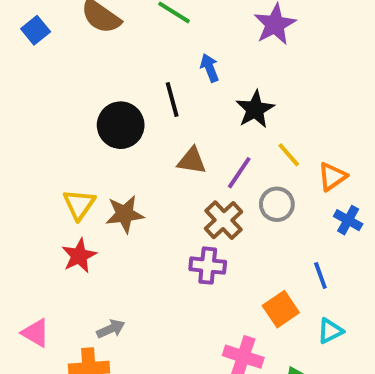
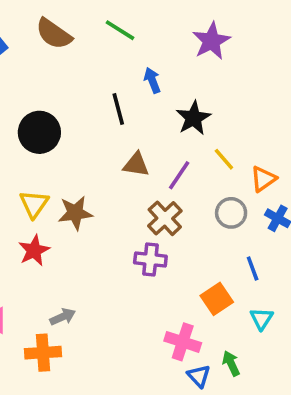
black circle: (121, 125) -> (39, 132), moved
gray circle: (277, 204) -> (231, 213), moved
cyan triangle: (330, 331) -> (262, 319), turned -30

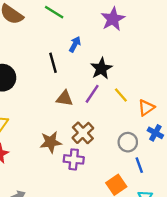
blue arrow: (152, 80) -> (75, 44), turned 49
purple line: (179, 175) -> (92, 94), moved
brown star: (75, 213) -> (51, 142), moved
gray circle: (231, 213) -> (128, 142), moved

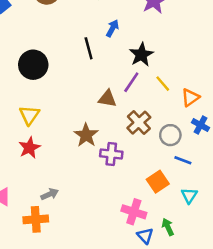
brown triangle: (64, 98) -> (107, 99), moved
brown cross: (83, 133) -> (139, 123), moved
brown star: (51, 142) -> (86, 135), turned -30
blue line: (139, 165) -> (183, 160), turned -49

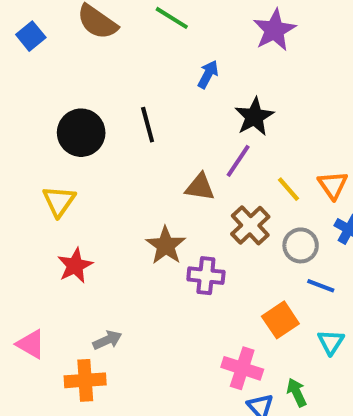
black line: (89, 48) -> (148, 125), moved
yellow line: (163, 84) -> (289, 189), moved
orange triangle: (190, 97) -> (333, 185), turned -30
yellow triangle: (29, 115) -> (59, 201), moved

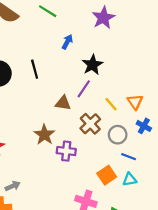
cyan triangle: (331, 342) -> (130, 179), moved, turned 48

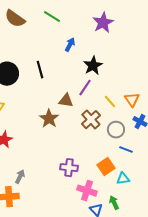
brown star: (44, 135) -> (49, 119), moved
purple cross: (66, 151) -> (69, 168), moved
cyan triangle: (130, 179) -> (123, 179), moved
gray arrow: (13, 186) -> (20, 177), turned -40

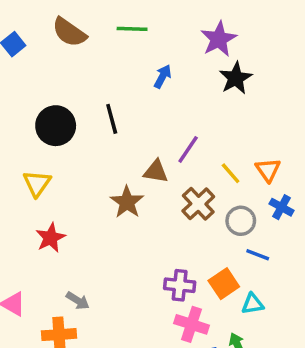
green line: (52, 17) -> (132, 29), turned -30
black star: (93, 66) -> (236, 78), moved
purple cross: (69, 168) -> (180, 285), moved
gray arrow: (20, 177) -> (78, 301), turned 96

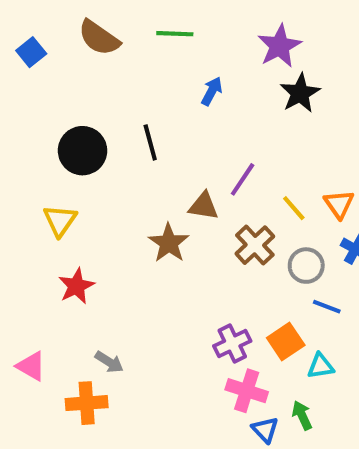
purple cross: (180, 285) -> (232, 344), turned -32

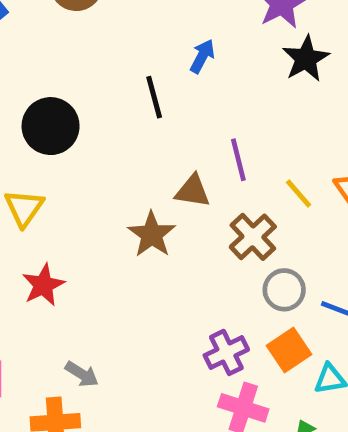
black line: (150, 142) -> (154, 97), moved
purple line: (243, 179) -> (238, 160), turned -48
gray circle: (306, 266) -> (284, 290), moved

